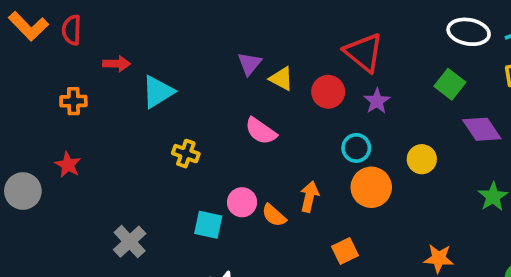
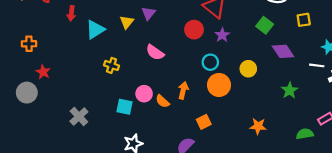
red arrow: (117, 64) -> (71, 13), turned 96
yellow triangle: (281, 79) -> (127, 22), moved, turned 40
orange cross: (73, 101) -> (29, 44), moved
gray circle: (23, 191) -> (27, 93), moved

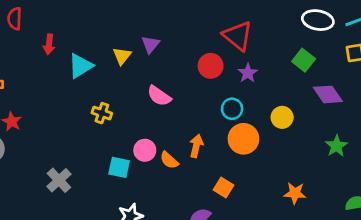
orange square: (204, 122) -> (223, 187), turned -32

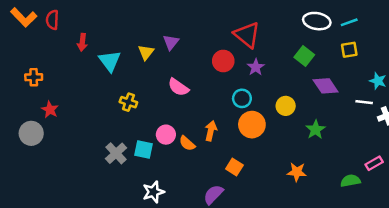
cyan triangle: (80, 66) -> (110, 61), turned -35
green star: (336, 146) -> (316, 130), moved
gray cross: (59, 180) -> (116, 153), moved

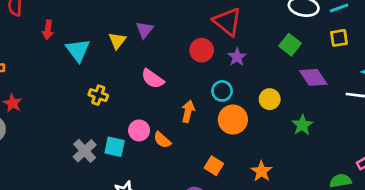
orange arrow: (211, 131) -> (188, 111), moved
orange star: (297, 172) -> (261, 171), moved, turned 30

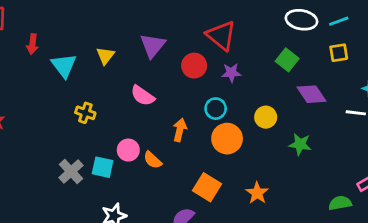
purple triangle: (144, 30) -> (153, 46), moved, size x1.4
purple star: (237, 57) -> (231, 73), turned 30
green star: (302, 125) -> (300, 144), turned -30
orange square: (214, 166) -> (207, 187), size x1.4

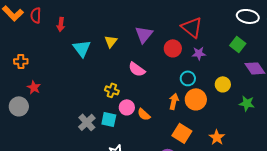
red arrow: (32, 44) -> (61, 24), moved
yellow cross: (85, 113) -> (112, 90), moved
orange arrow: (180, 130) -> (174, 101), moved

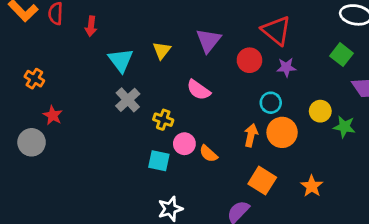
orange cross: (21, 61) -> (34, 79), turned 32
green star: (247, 103) -> (344, 127), moved
gray cross: (87, 122) -> (128, 100), moved

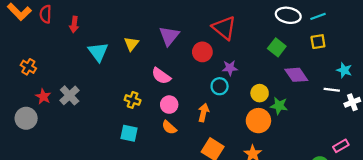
purple star: (286, 67) -> (230, 68), moved
gray cross: (128, 100) -> (70, 95), moved
orange circle: (282, 132) -> (258, 121), moved
pink circle: (184, 144) -> (169, 105), moved

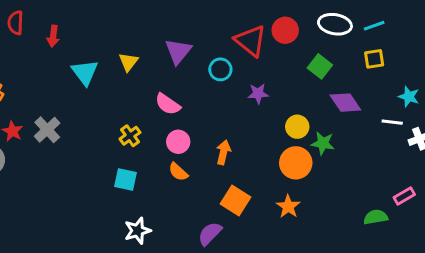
red circle: (202, 52) -> (285, 30), moved
cyan circle: (220, 86) -> (220, 69), moved
yellow cross: (133, 100) -> (130, 136), turned 35

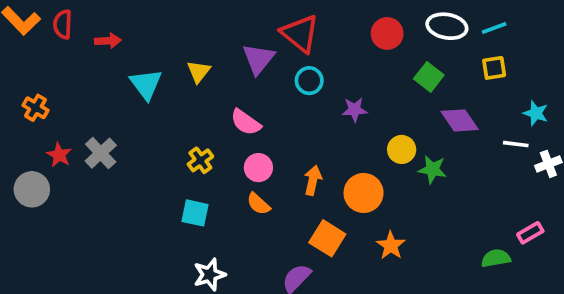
red arrow: (53, 36) -> (108, 41), turned -100
red triangle: (251, 41) -> (300, 33), moved
orange circle: (296, 163) -> (364, 193), moved

